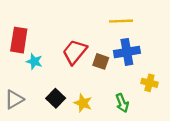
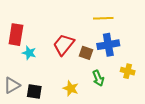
black square: (56, 98) -> (34, 91), moved, turned -35
green arrow: (122, 103) -> (98, 78), moved

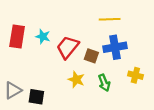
cyan star: (29, 53) -> (43, 36), moved
yellow star: (71, 88) -> (76, 80), moved

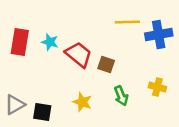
red trapezoid: (68, 47) -> (79, 54), turned 90
blue cross: (115, 47) -> (159, 34), moved
yellow star: (76, 80) -> (82, 102), moved

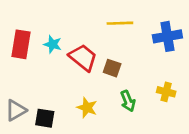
yellow line: (127, 22) -> (120, 23), moved

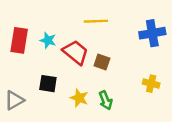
yellow line: (120, 23) -> (96, 21), moved
green arrow: (128, 101) -> (106, 100), moved
black square: (45, 118) -> (48, 84), moved

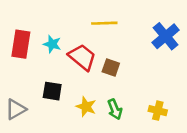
blue cross: (152, 33) -> (166, 36), turned -30
yellow cross: (151, 84) -> (158, 111), moved

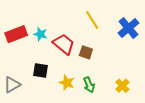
yellow line: (104, 23) -> (92, 20), moved, turned 60
red rectangle: (21, 44) -> (16, 34), turned 60
yellow cross: (158, 111) -> (122, 86), turned 32

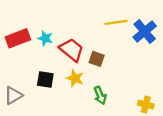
yellow line: (92, 20) -> (116, 22), moved, turned -66
yellow star: (67, 83) -> (75, 78), moved
yellow cross: (122, 86) -> (146, 105), moved, turned -32

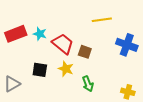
blue cross: (145, 32) -> (127, 45), moved, turned -30

